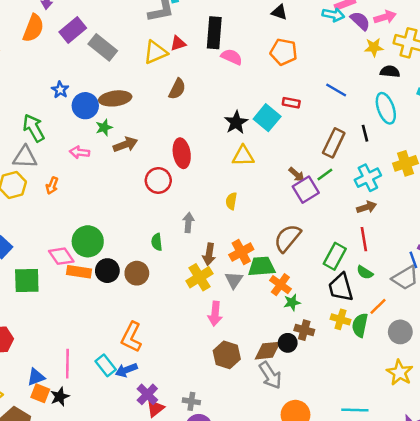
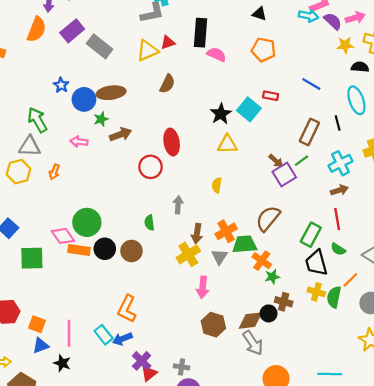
orange square: (40, 393) -> (37, 324), moved
black star: (60, 397) -> (62, 363), turned -30

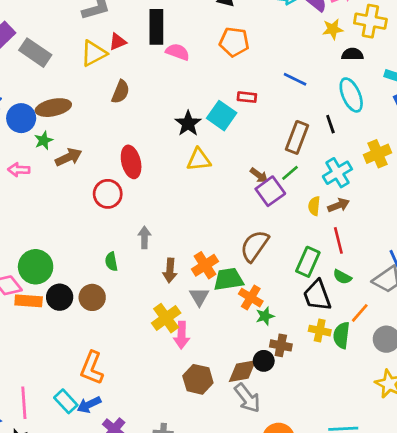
yellow semicircle: (217, 185) -> (314, 206), moved
yellow cross: (188, 254) -> (166, 318), moved

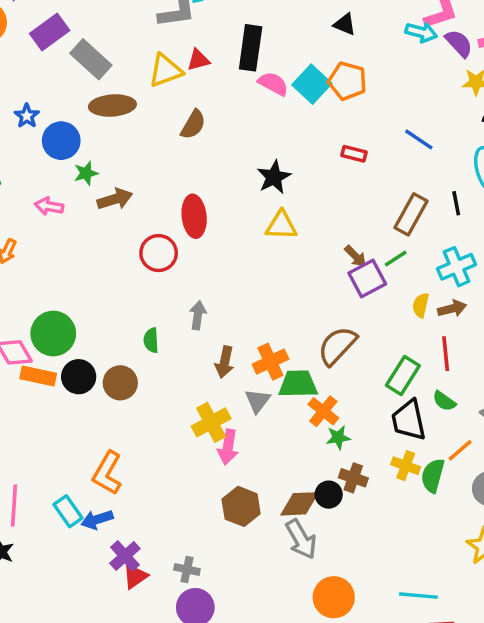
brown ellipse: (53, 108) -> (112, 106), moved
cyan square: (222, 116) -> (312, 84), moved

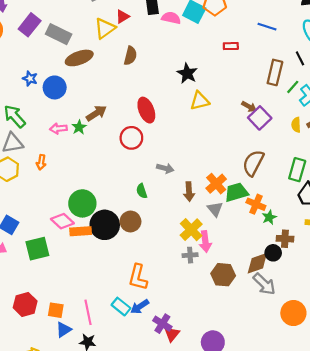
green star: (86, 173) -> (79, 127), moved
green line: (396, 259) -> (293, 87), moved
gray arrow: (198, 315) -> (165, 168), turned 112
black circle: (79, 377) -> (105, 225), size x1.4
gray cross: (187, 569) -> (190, 255), moved

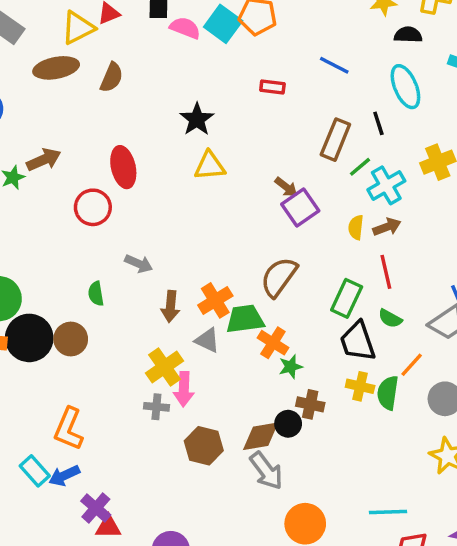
brown ellipse: (79, 58) -> (56, 68), moved
gray triangle: (215, 209) -> (207, 340), turned -35
red triangle: (172, 334) -> (108, 527), turned 42

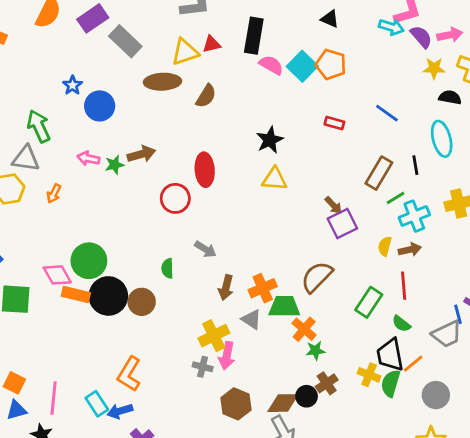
black trapezoid: (358, 341) -> (390, 355), moved
brown cross: (310, 404) -> (327, 383), turned 35

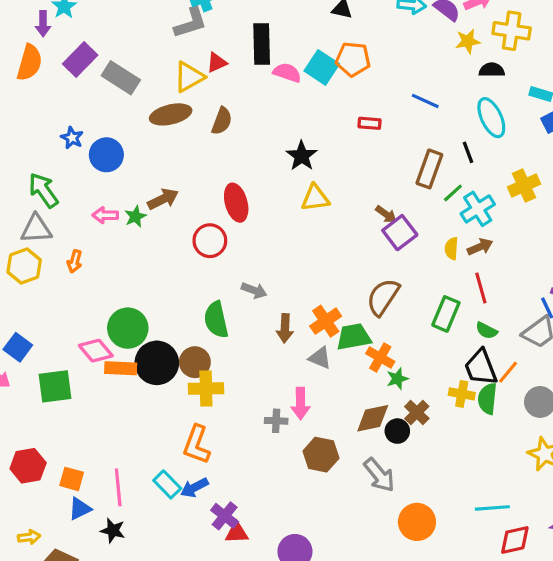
green semicircle: (167, 268) -> (216, 320), size x1.6
yellow cross: (214, 336) -> (206, 388), moved, turned 36
brown diamond: (283, 403) -> (373, 418), moved

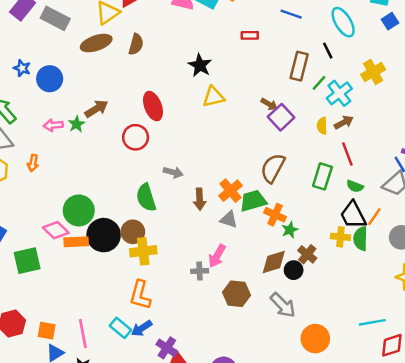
pink arrow: (300, 404) -> (217, 256), turned 35

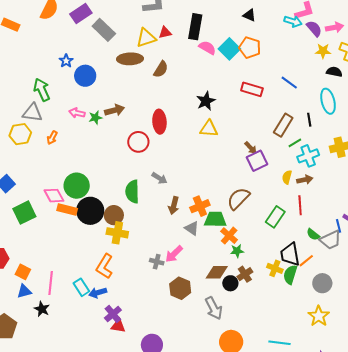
red rectangle: (250, 35) -> (252, 89), size x1.5
green semicircle: (355, 186) -> (313, 234), moved
green square: (27, 261) -> (24, 213), turned -30

